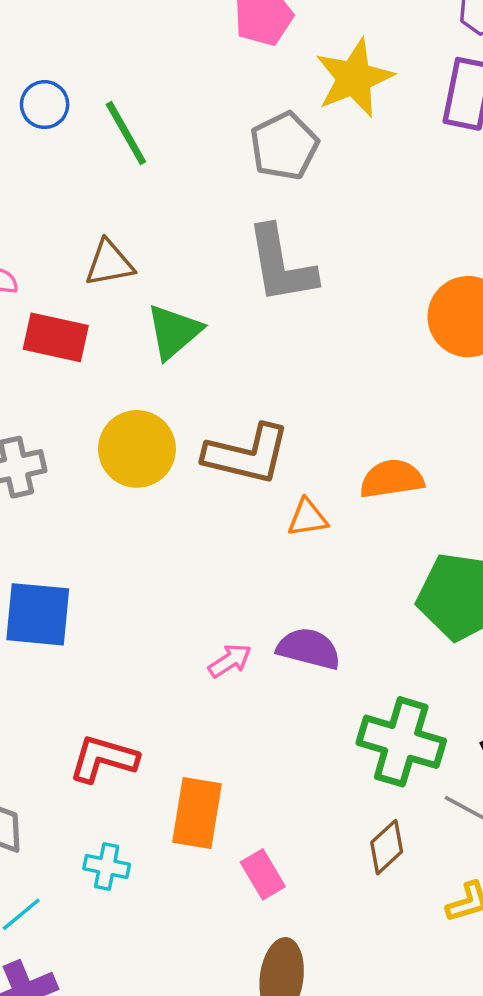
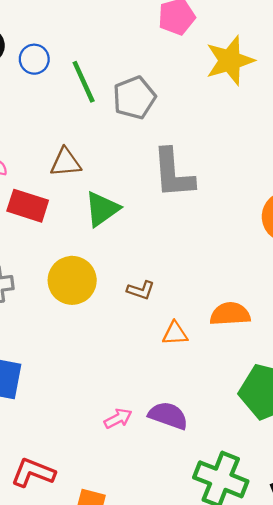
gray pentagon: (284, 146) -> (134, 98), moved
brown L-shape: (247, 454) -> (141, 290), size x0.5

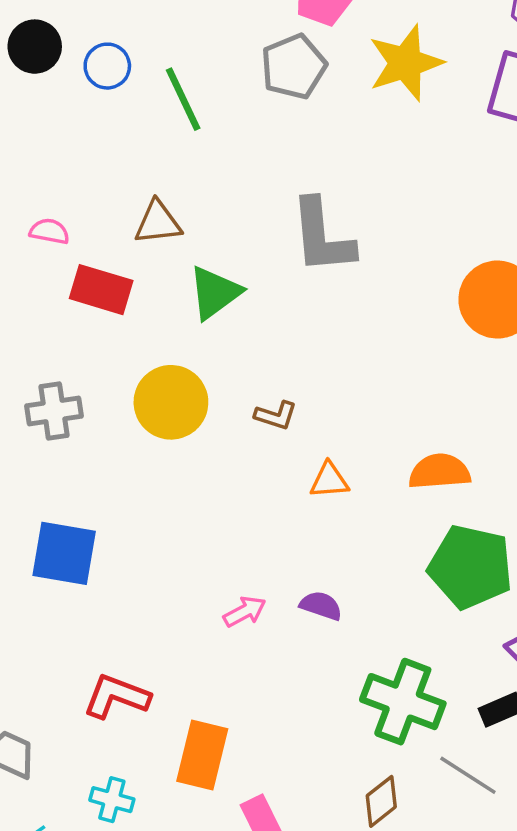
gray pentagon: (134, 98) -> (294, 67), moved
orange semicircle: (230, 314) -> (439, 472), moved
purple semicircle: (168, 415) -> (321, 606), size x0.7

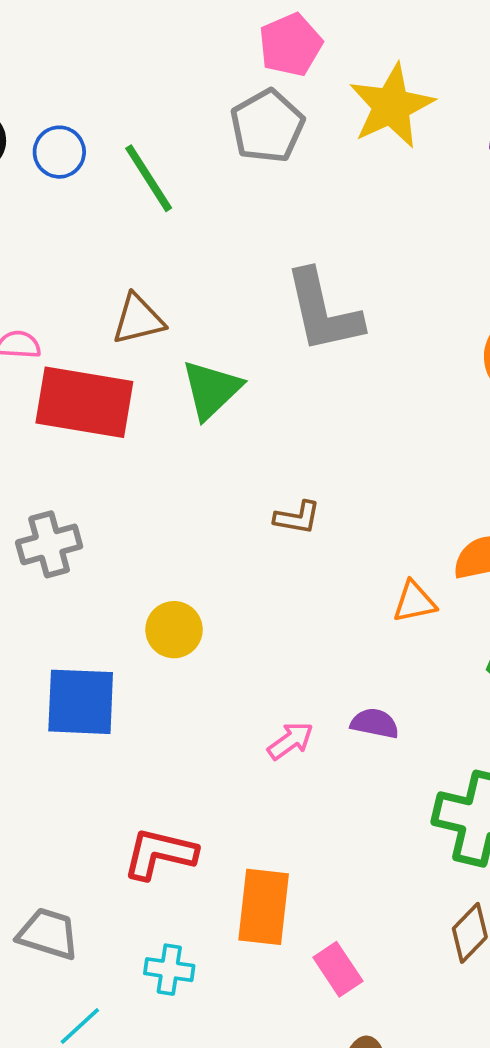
red rectangle: (101, 290) -> (84, 402), size x1.4
yellow circle: (171, 402) -> (174, 630), moved, size x0.7
orange triangle: (329, 480) -> (414, 602), moved

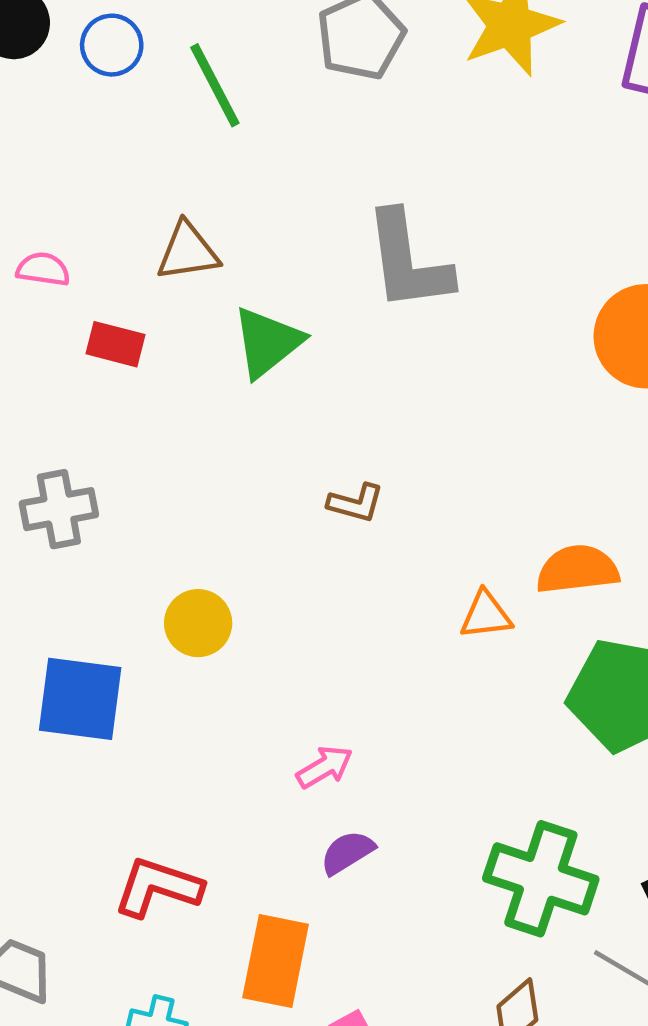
red rectangle: (84, 402) -> (116, 344), size x0.5
purple semicircle: (375, 723) -> (347, 852), moved, turned -48

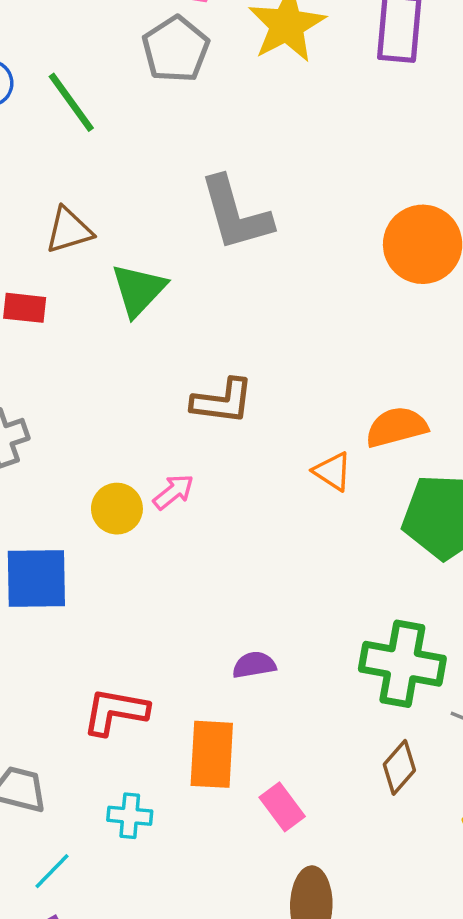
brown L-shape: (356, 503) -> (222, 401), size x1.5
orange triangle: (486, 615) -> (332, 471), turned 48
pink arrow: (325, 767) -> (173, 492), moved
purple semicircle: (347, 852) -> (254, 665), turned 30

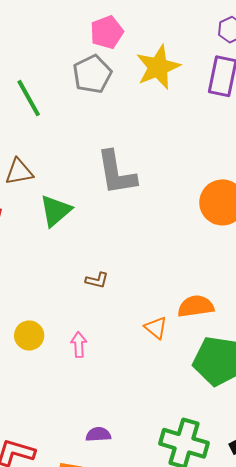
brown L-shape: (222, 401) -> (97, 280), size x0.6
pink arrow: (173, 492) -> (79, 344), moved, turned -60

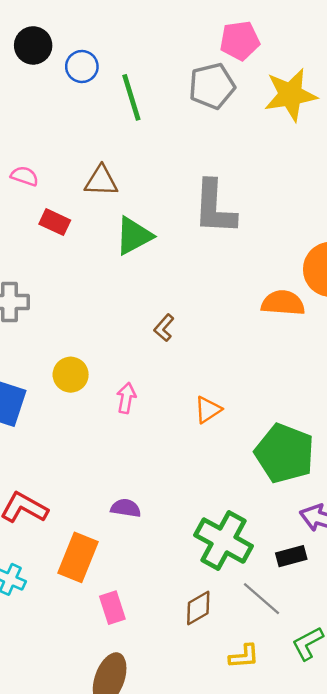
brown L-shape: (97, 280) -> (164, 328), turned 105
orange semicircle: (196, 306) -> (283, 303), moved
orange triangle: (156, 328) -> (208, 410), moved, turned 35

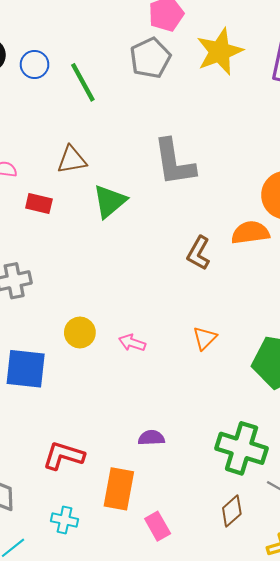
brown L-shape: (164, 328) -> (199, 253), moved, size x1.4
pink arrow: (126, 398) -> (132, 343), turned -70

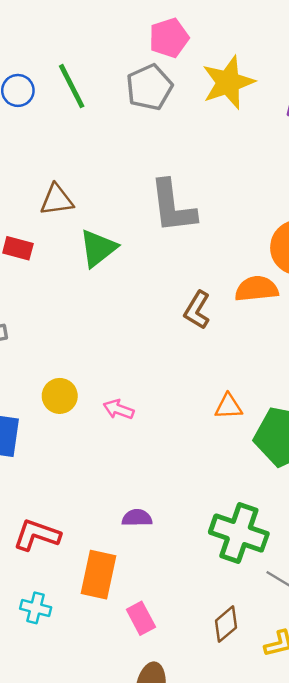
green line: (83, 82) -> (72, 86), moved
orange triangle: (205, 338) -> (228, 406), moved, turned 40
brown diamond: (232, 511) -> (226, 624), moved

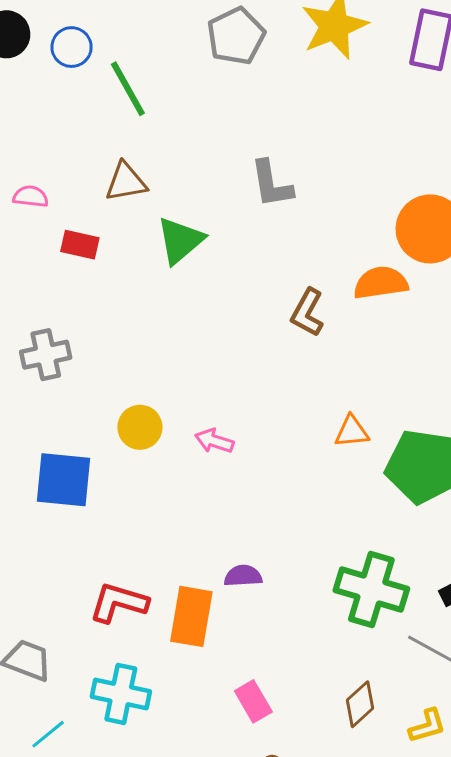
green line: (72, 86) -> (128, 89), moved
gray L-shape: (173, 206) -> (271, 184), size x0.7
orange rectangle: (98, 575) -> (191, 616), moved
cyan cross: (36, 608) -> (121, 694), size x1.5

